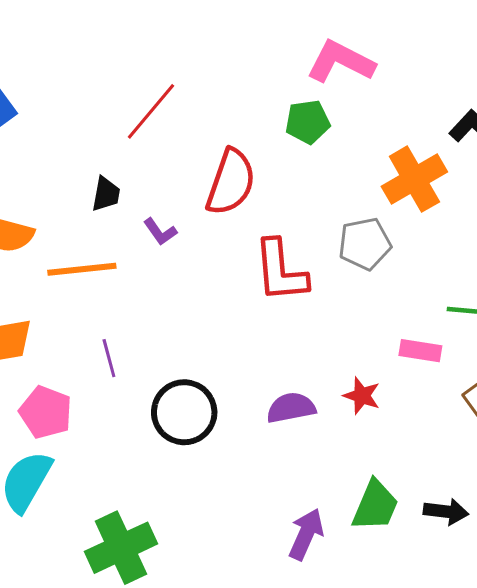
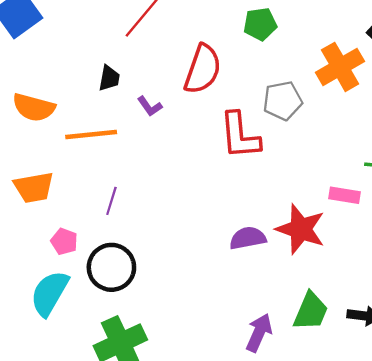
gray pentagon: (365, 244) -> (283, 101), moved
purple line: (109, 358) -> (111, 201), turned 32
red star: (362, 396) -> (301, 229), size x1.8
pink pentagon: (46, 412) -> (64, 241), size x0.7
black circle: (184, 412) -> (111, 267), moved

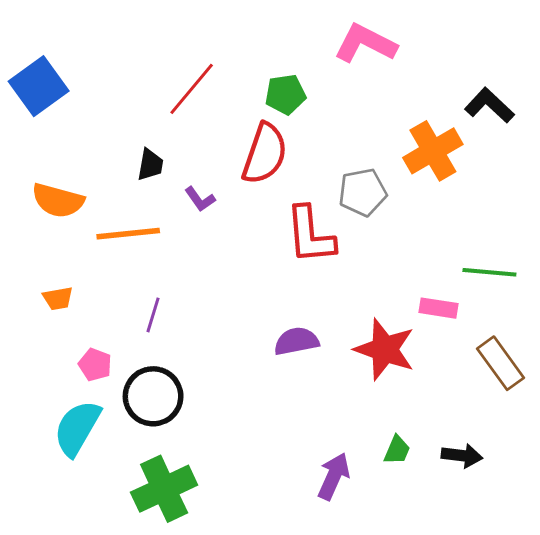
green pentagon: (260, 24) -> (285, 94), moved
orange trapezoid: (34, 187) -> (58, 298), size x0.6
purple semicircle: (248, 238) -> (296, 341), moved
green trapezoid: (311, 311) -> (397, 450), size x0.6

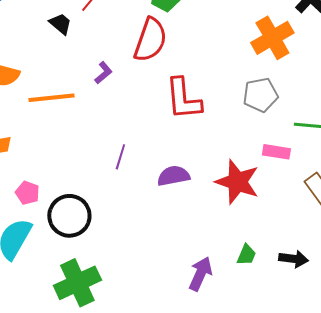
black trapezoid: (150, 165) -> (60, 24), moved, turned -60
gray pentagon: (363, 192) -> (260, 95), moved
purple L-shape: (200, 199) -> (103, 73), turned -95
purple line: (153, 315) -> (120, 157), moved

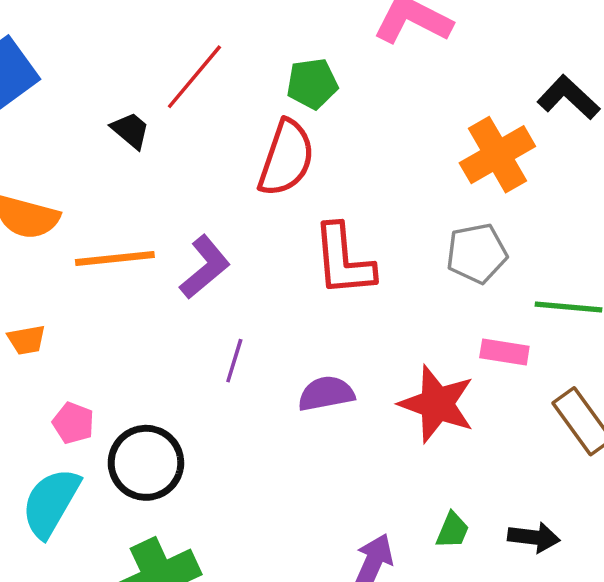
purple L-shape: (103, 73) -> (205, 267), moved, size x1.6

